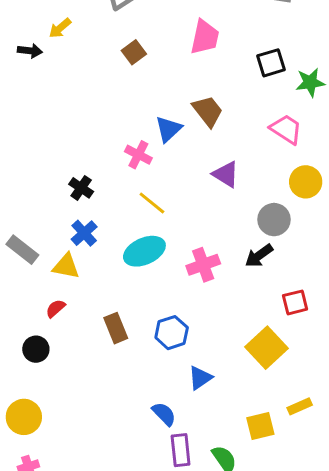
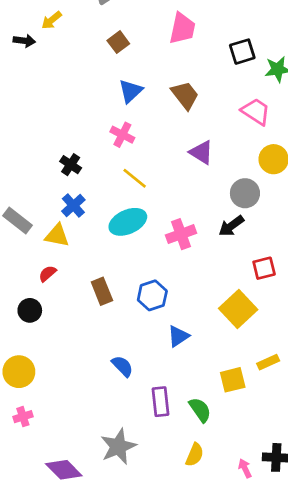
blue triangle: (169, 129) -> (131, 91), moved
blue semicircle: (164, 414) -> (122, 366), moved

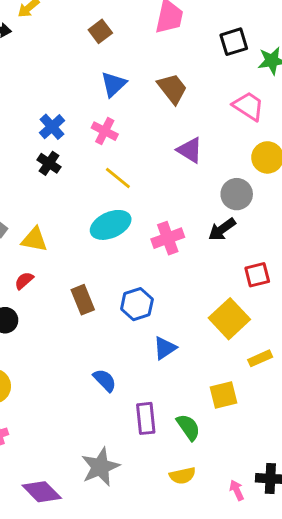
blue cross: (73, 205) -> (52, 127), moved
yellow rectangle: (268, 362) -> (260, 358), moved
yellow semicircle: (195, 455) -> (182, 476), turned 55

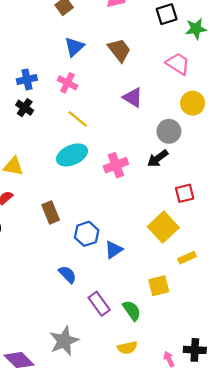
blue cross: (52, 127) -> (27, 79), turned 30
blue hexagon: (137, 304) -> (87, 234), moved
purple rectangle: (146, 418) -> (99, 304), turned -30

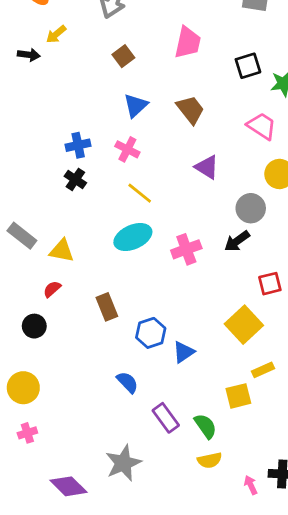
yellow rectangle: (187, 258) -> (263, 370), moved
yellow semicircle: (127, 348) -> (210, 460), moved

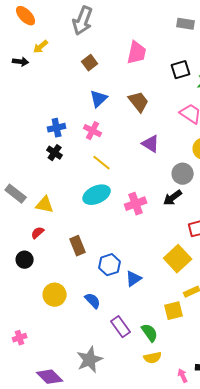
yellow circle: (23, 388) -> (55, 295), moved

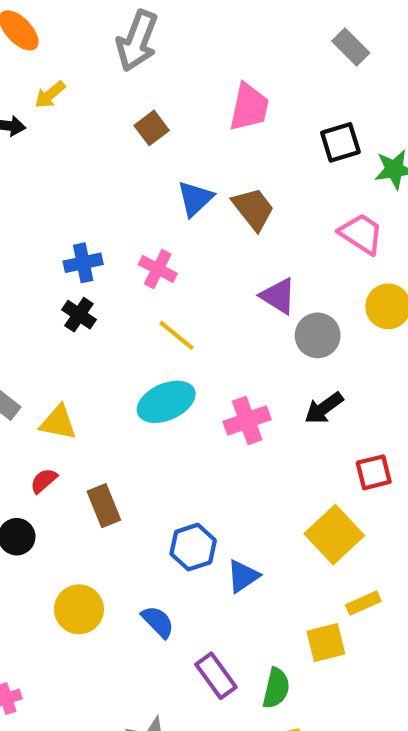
gray rectangle: (186, 24) -> (351, 47), turned 36
blue triangle: (99, 99) -> (195, 198), moved
gray circle: (183, 174) -> (318, 335), moved
brown rectangle: (78, 246) -> (104, 506), moved
green semicircle: (150, 333) -> (276, 688), turned 48

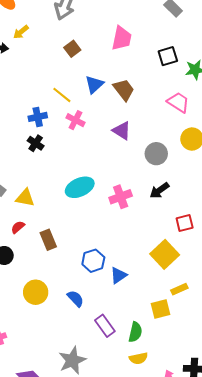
purple triangle: (278, 296) -> (122, 131), moved
yellow line: (177, 335) -> (62, 95), moved

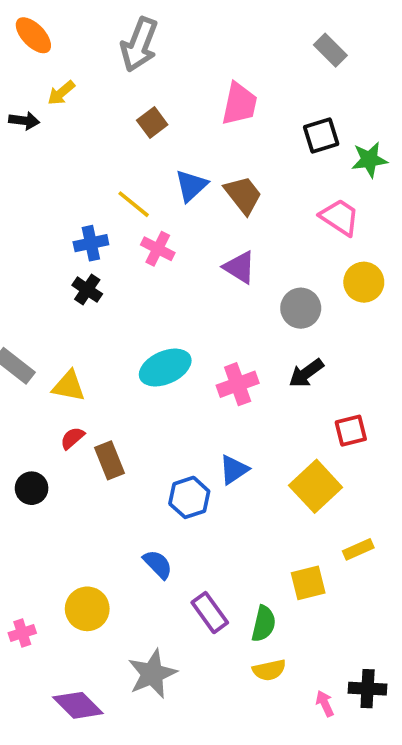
red semicircle: (18, 227) -> (72, 438), moved
blue triangle: (119, 275) -> (234, 470), moved
yellow rectangle: (179, 289) -> (358, 549), moved
yellow circle: (36, 292) -> (87, 609), moved

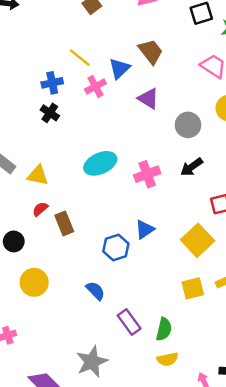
blue triangle: (191, 186) -> (119, 68), moved
pink cross: (158, 249) -> (95, 86), turned 35
yellow square: (308, 583) -> (193, 288), moved
yellow circle: (87, 609) -> (34, 282), moved

